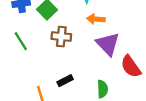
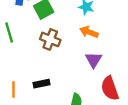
purple triangle: (108, 44) -> (94, 60), size x0.7

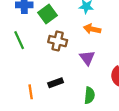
purple triangle: (94, 60) -> (87, 58), moved

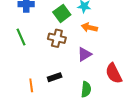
green square: (48, 14) -> (62, 13), moved
purple triangle: (87, 58) -> (84, 54), turned 35

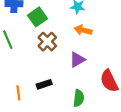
green square: (62, 13) -> (38, 17), moved
brown cross: (57, 38) -> (47, 42), turned 30

